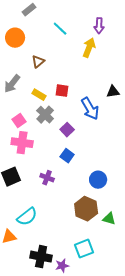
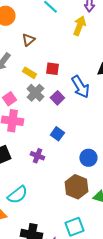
purple square: (67, 130) -> (57, 98), moved

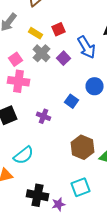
red square: (52, 69) -> (58, 29), turned -32
blue square: (57, 134) -> (72, 101), moved
blue circle: (88, 158) -> (94, 86), moved

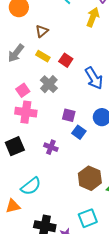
red square: (58, 29) -> (66, 60), turned -32
yellow rectangle: (36, 33) -> (43, 56), moved
purple square: (64, 58) -> (69, 115), moved, turned -32

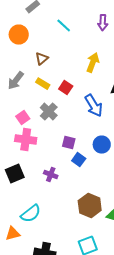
yellow arrow: (93, 17) -> (93, 63), moved

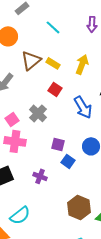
brown triangle: (42, 59) -> (31, 60), size x1.5
yellow rectangle: (43, 84) -> (53, 63), moved

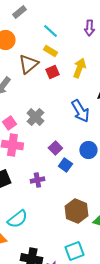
yellow rectangle: (53, 63) -> (50, 51), moved
red square: (55, 89) -> (52, 72), moved, turned 32
purple square: (58, 144) -> (55, 148), turned 32
purple cross: (40, 176) -> (37, 180), turned -32

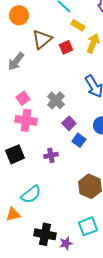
yellow rectangle: (50, 51) -> (78, 25), moved
gray cross: (35, 117) -> (56, 100), moved

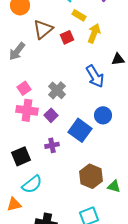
purple square: (69, 123) -> (51, 115), moved
blue square: (79, 140) -> (80, 130), size x1.6
black square: (15, 154) -> (21, 156), moved

